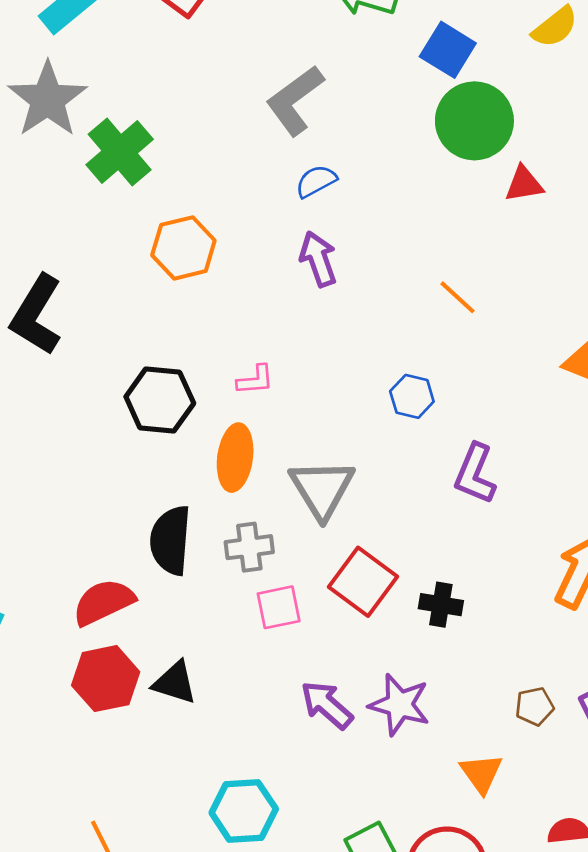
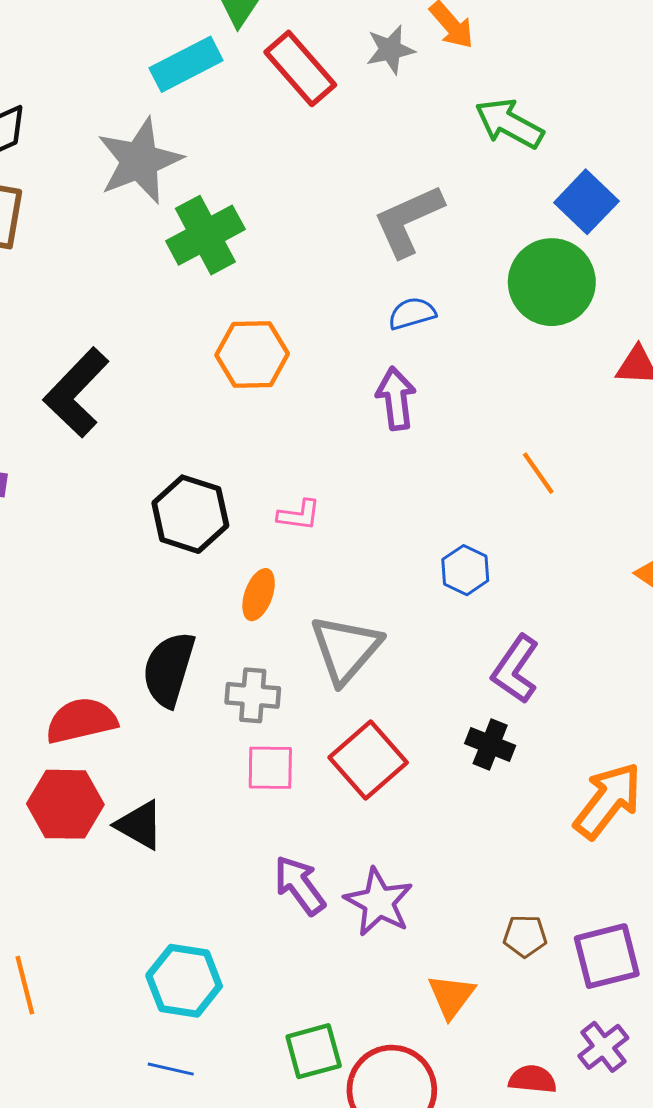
green circle: (474, 121) -> (552, 282), moved
orange ellipse: (235, 458) -> (259, 595), size x0.7
black cross: (441, 605) -> (490, 744), moved

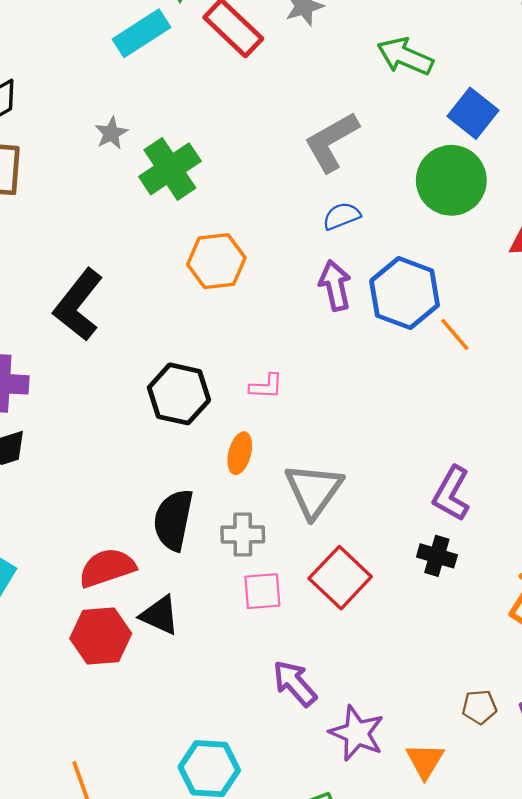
gray star: (140, 161) -> (111, 133), moved, size x0.5
blue hexagon: (465, 570) -> (405, 293), moved, size x1.8
black triangle: (140, 825) -> (160, 615), moved
purple star: (379, 902) -> (357, 733), moved

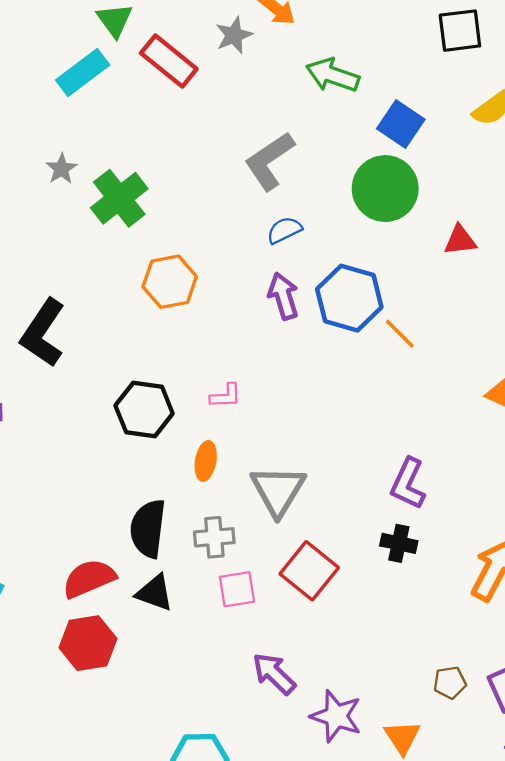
black triangle: (160, 615) -> (155, 593), moved

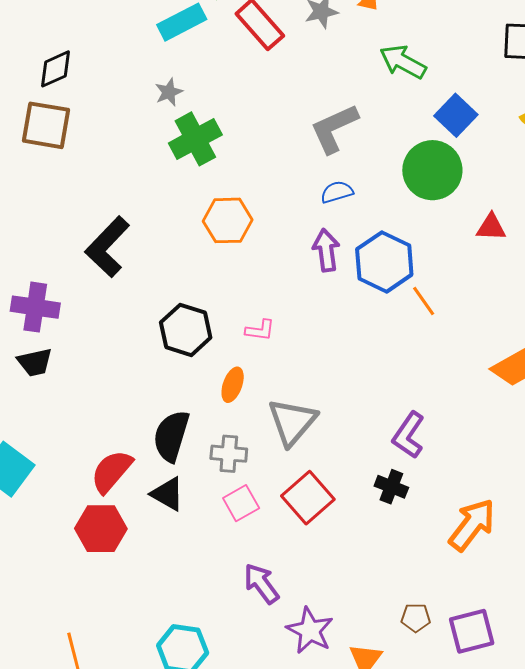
gray star: (61, 169) -> (169, 92), moved
red semicircle: (89, 578) -> (112, 471), turned -36
pink square: (237, 589) -> (241, 503), turned -30

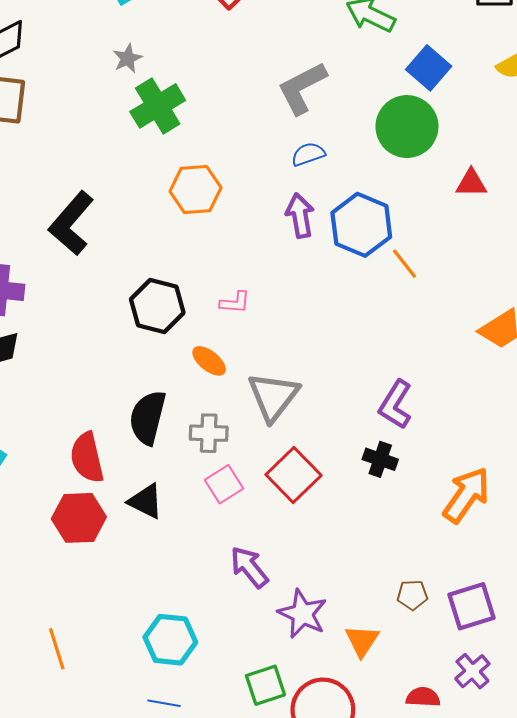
orange ellipse: (233, 385) -> (209, 361), turned -68
red semicircle: (112, 471) -> (87, 458), turned -51
black triangle: (168, 494) -> (146, 501), moved

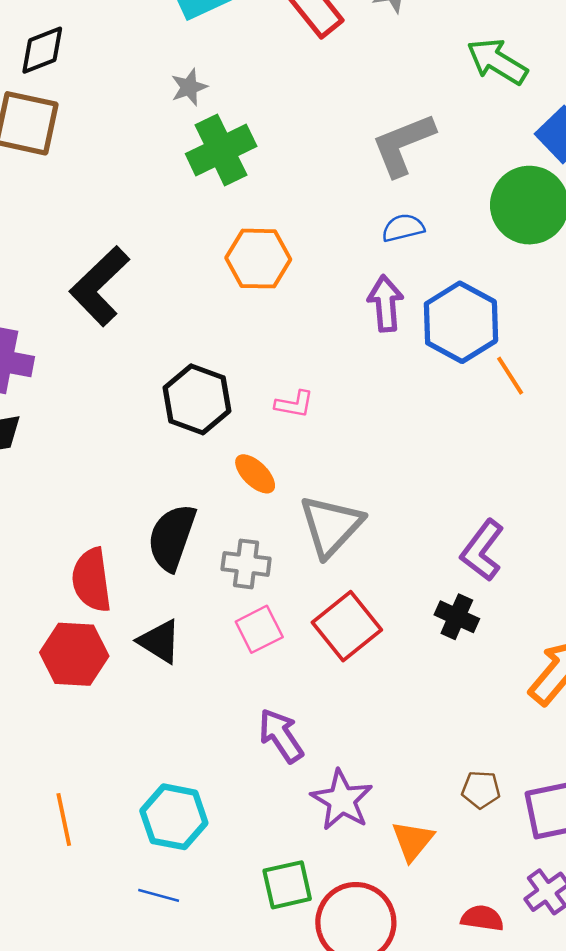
orange line: (57, 649) -> (64, 819), moved

